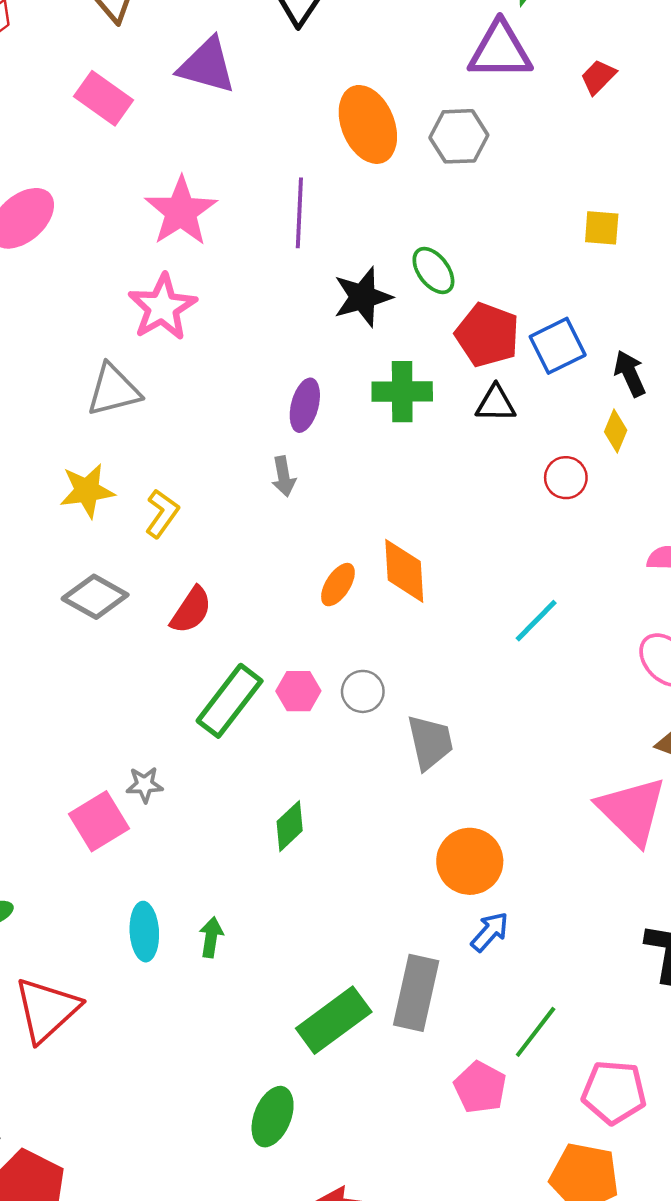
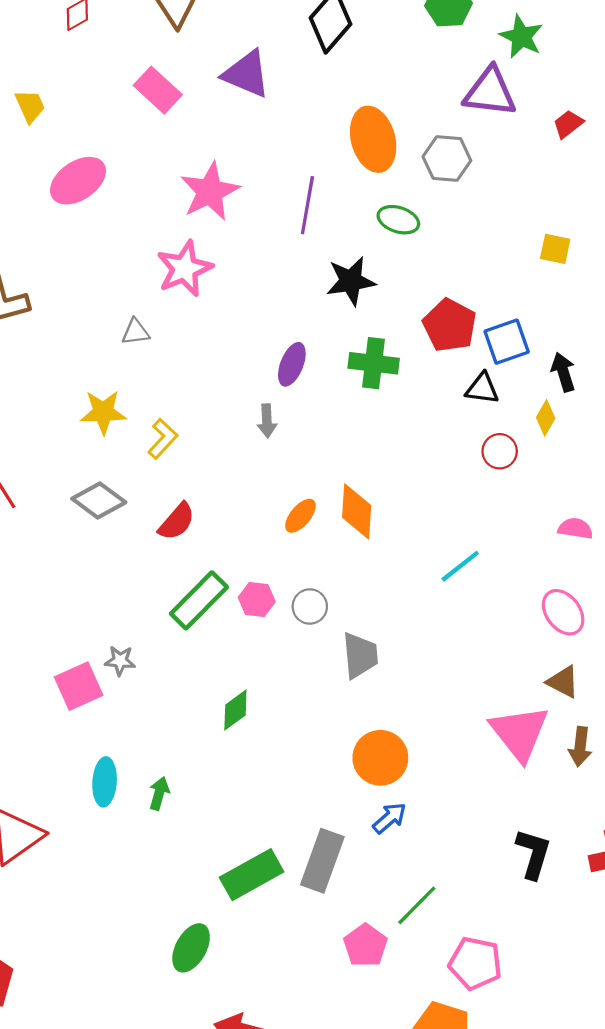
green ellipse: (433, 271) -> (398, 220), moved, turned -42
gray triangle: (113, 390) -> (136, 332), size x0.6
black triangle: (496, 404) -> (482, 388), moved

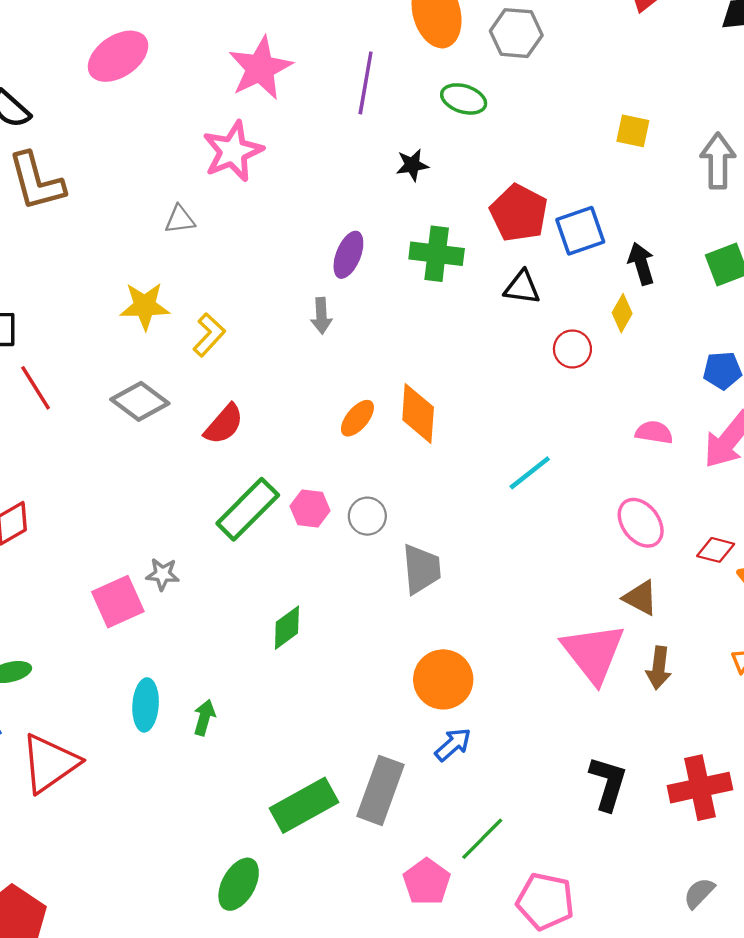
black star: (351, 281) -> (412, 165), size x0.6
black triangle: (482, 388) -> (522, 287), moved

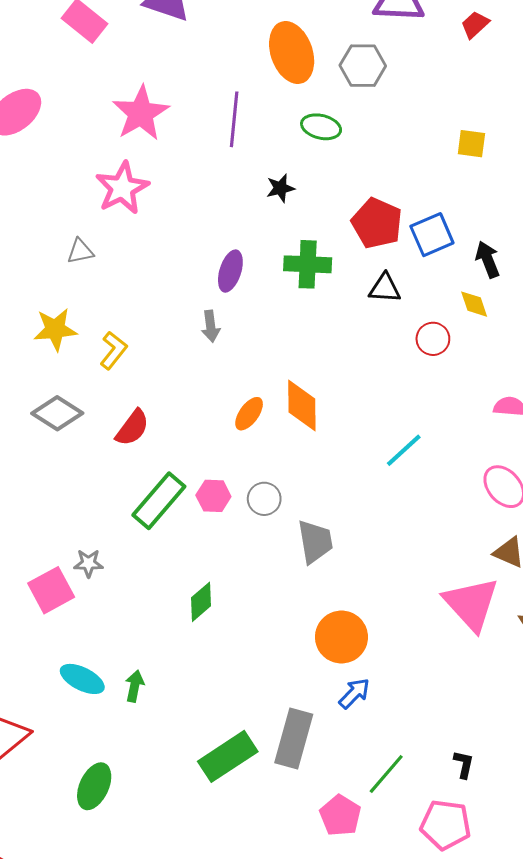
yellow diamond: (622, 313) -> (474, 304), turned -44
cyan ellipse: (146, 705) -> (82, 679), turned -63
black L-shape: (608, 783) -> (464, 764), moved, size x0.6
green ellipse: (239, 884) -> (94, 786), moved

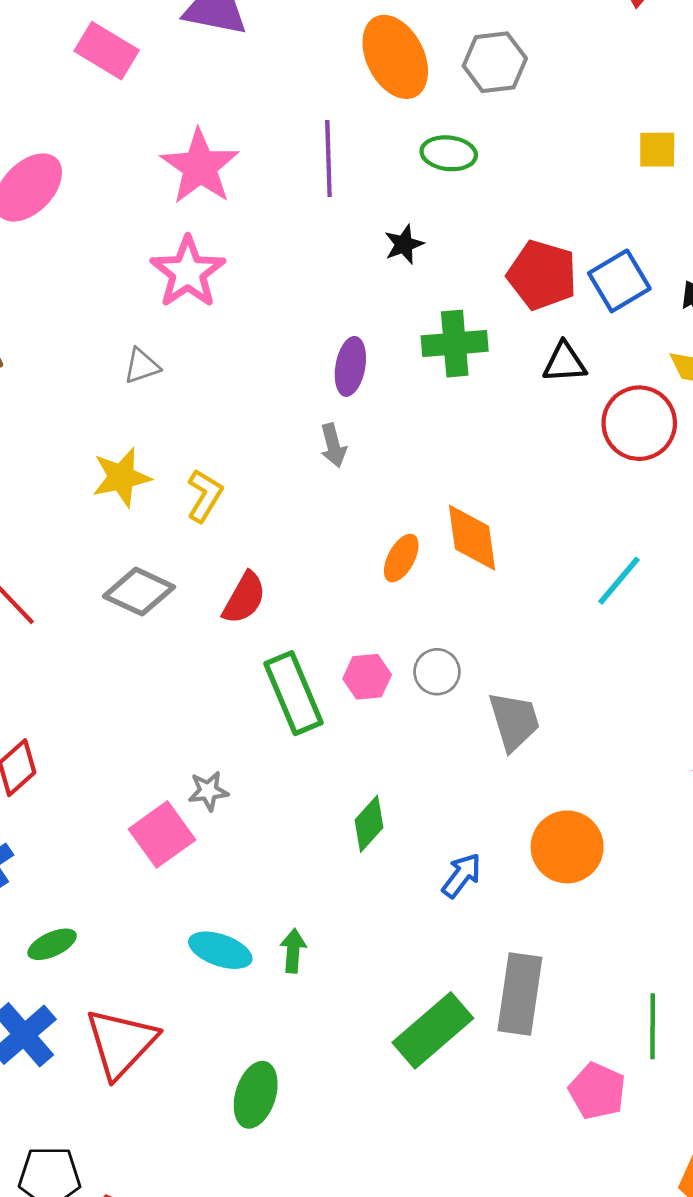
red circle: (433, 339) -> (639, 423), size x1.6
green rectangle: (159, 501) -> (293, 693), turned -56
blue arrow: (354, 693) -> (462, 875), moved
green line: (386, 774) -> (653, 1026), turned -33

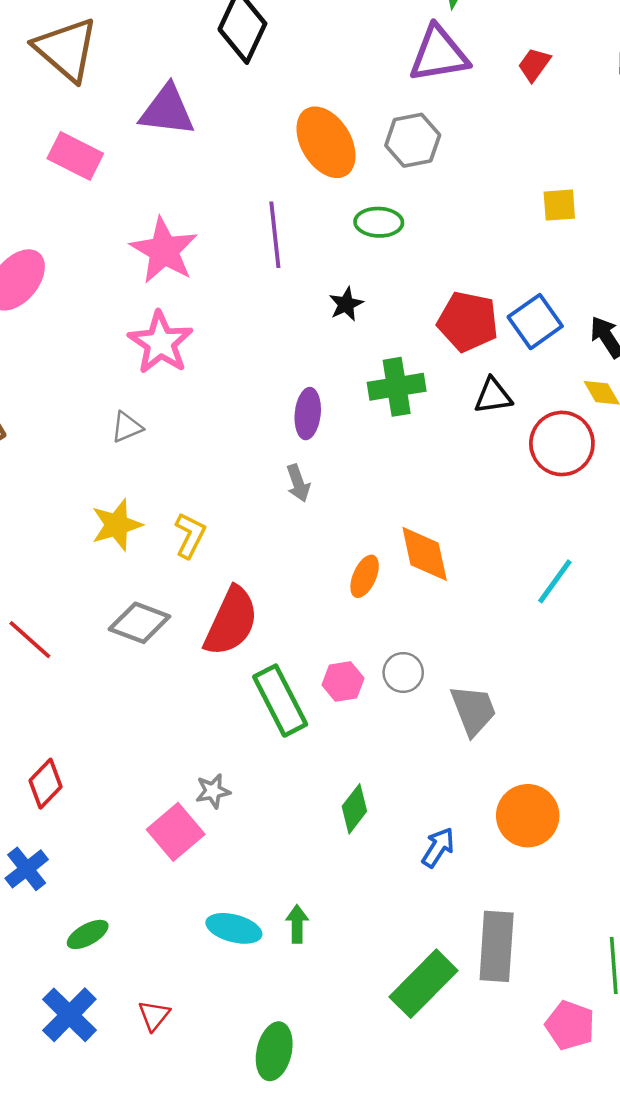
red semicircle: (244, 598) -> (231, 621), size x1.5
red triangle: (121, 1043) -> (154, 1015), size x0.5

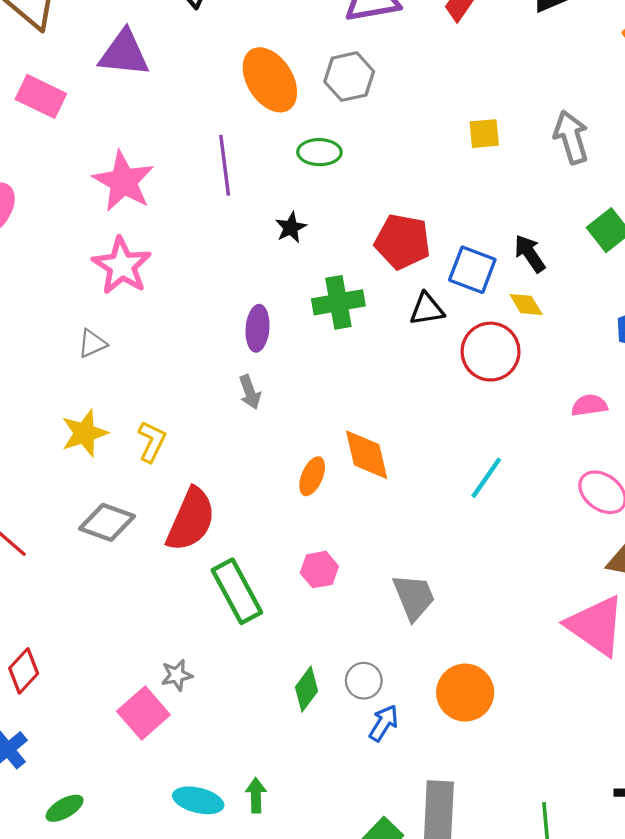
blue square: (535, 322) -> (472, 270), moved, turned -33
gray circle: (403, 673) -> (364, 681), moved
pink hexagon: (343, 681) -> (319, 570), moved

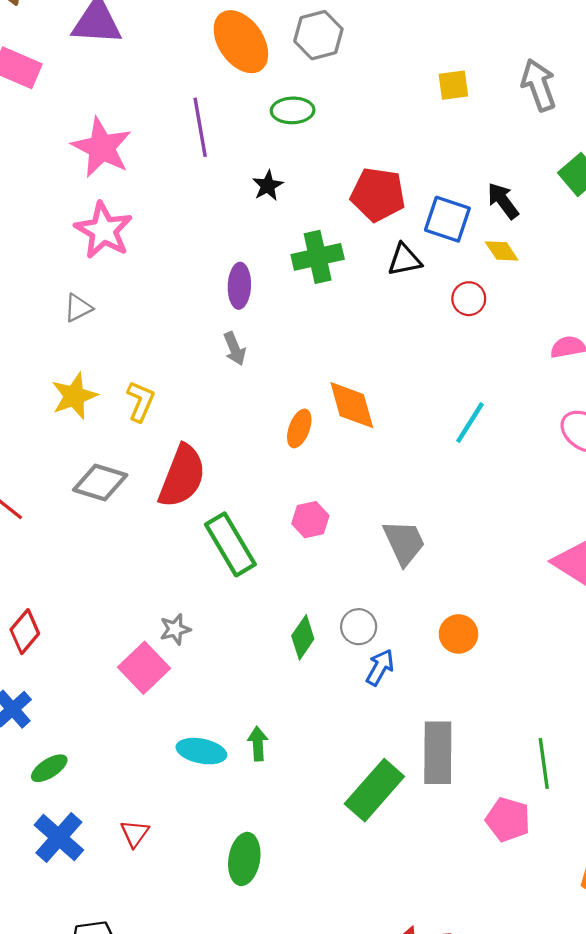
red circle: (491, 352) -> (469, 299), size x0.6
orange circle: (465, 693) -> (458, 634), size x0.7
green ellipse: (65, 808) -> (49, 768), moved

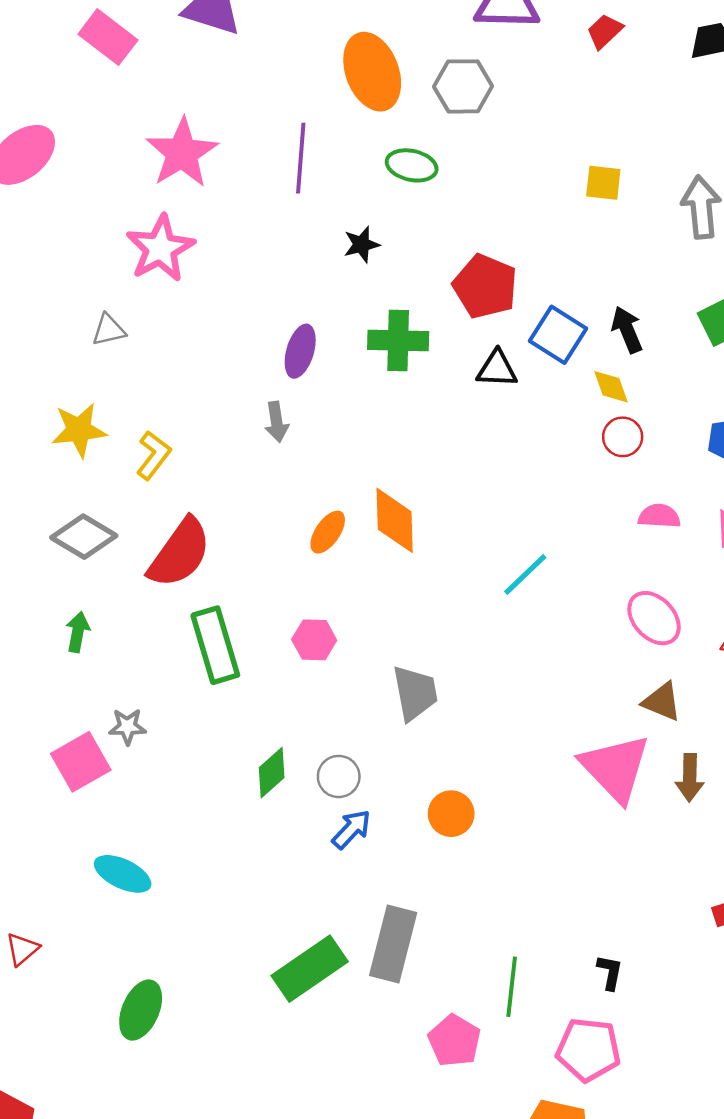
red circle: (469, 299) -> (623, 437), moved
green arrow: (258, 744) -> (78, 632), moved

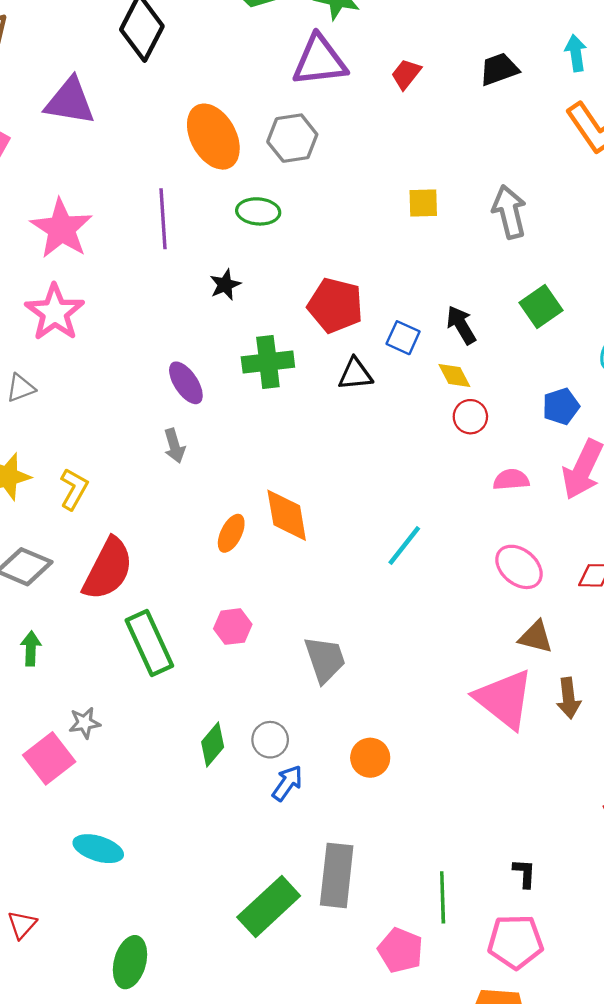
blue square: (558, 335) -> (403, 338), size x0.7
purple ellipse: (300, 351) -> (186, 383), turned -42

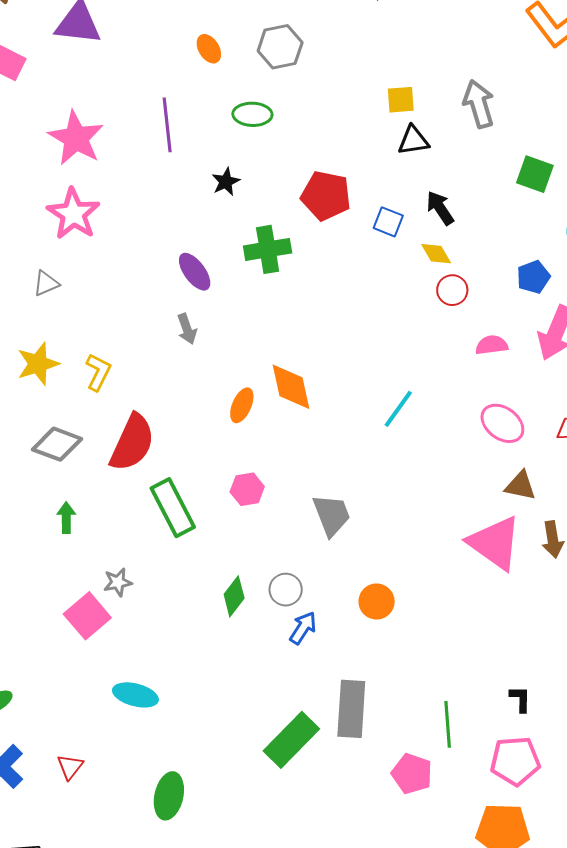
orange ellipse: (213, 137) -> (209, 49), size x0.5
green square: (541, 307) -> (535, 174), moved, turned -33
black triangle: (355, 374) -> (413, 141), moved

